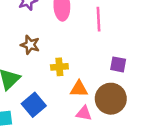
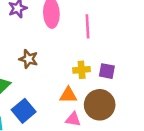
brown star: (30, 45) -> (28, 59), moved
yellow cross: (59, 67) -> (82, 70), moved

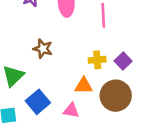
purple square: (107, 71) -> (123, 61), turned 35
pink triangle: (73, 119) -> (71, 110), moved

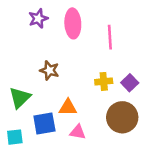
orange triangle: (84, 86) -> (68, 107), moved
blue square: (38, 102) -> (44, 123), turned 30

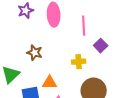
purple square: (130, 83) -> (101, 46), moved

